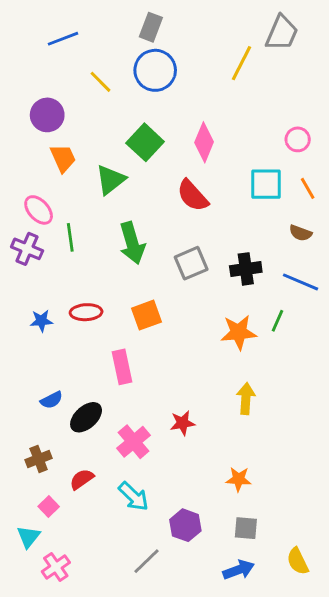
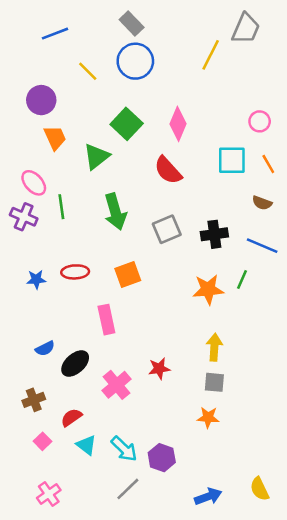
gray rectangle: (151, 27) -> (132, 24), turned -65
cyan arrow: (134, 496) -> (124, 449), moved
gray square: (246, 528) -> (214, 382), moved
cyan triangle: (28, 537) -> (86, 445), moved, turned -30

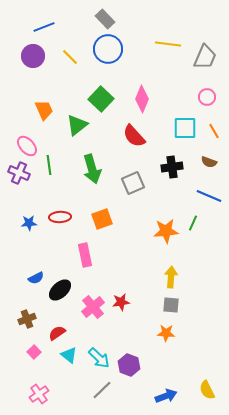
gray trapezoid: (246, 29) -> (205, 57), moved
yellow line: (211, 55) -> (168, 44), turned 70
purple circle: (41, 100) -> (33, 56), moved
black cross: (214, 234) -> (172, 167), moved
red star: (159, 369) -> (121, 302), moved

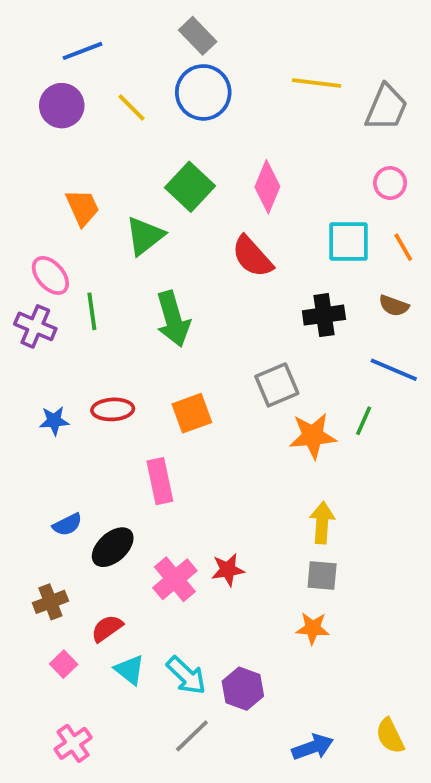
gray square: (133, 183) -> (277, 385), moved

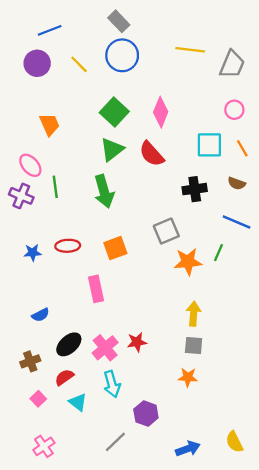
green triangle: (145, 236) -> (112, 149), moved
black ellipse: (113, 547) -> (69, 344), moved
cyan arrow: (186, 675) -> (112, 384), moved, turned 30

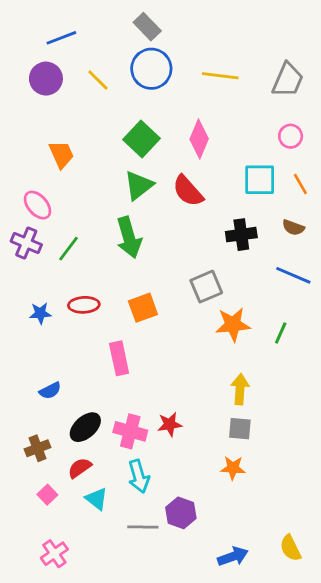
yellow line: (190, 50) -> (220, 76), moved
green line: (55, 187) -> (68, 249), moved, turned 45
green line: (218, 253) -> (281, 333), moved
pink cross: (105, 348) -> (130, 431), turned -35
gray line: (115, 442) -> (143, 527), moved, turned 45

